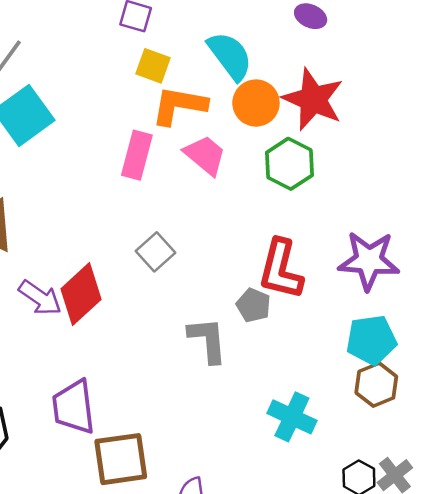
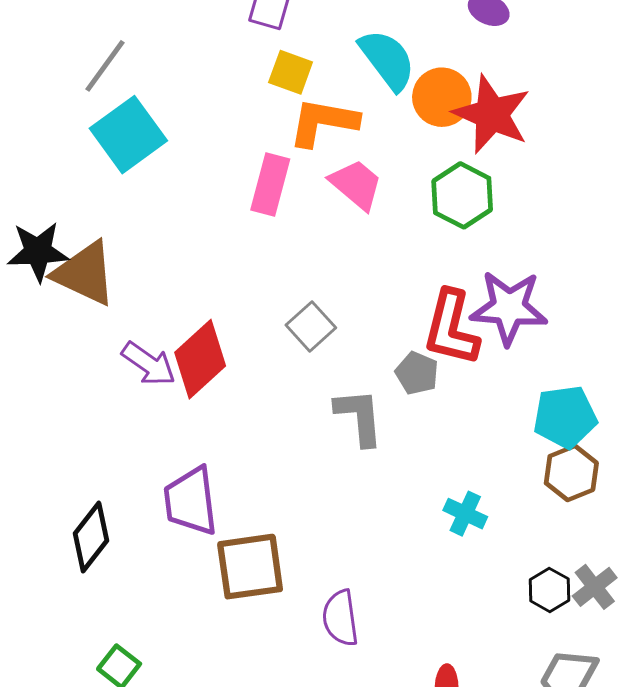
orange circle: (256, 103) -> (442, 97), moved
gray square: (155, 252) -> (311, 326), moved
purple star: (369, 261) -> (509, 308), moved
cyan cross: (292, 417) -> (465, 514), size x0.7

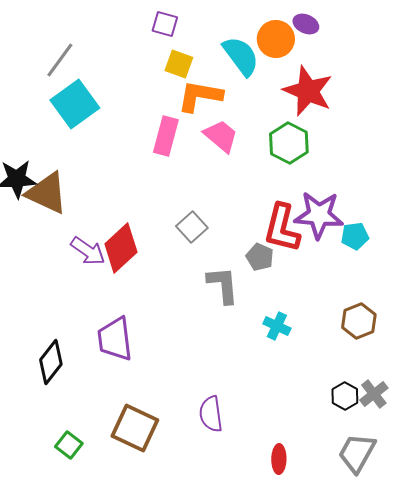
orange circle: (442, 97) -> (276, 39), moved
cyan pentagon: (565, 417) -> (355, 236), moved, size x0.7
cyan cross: (465, 514) -> (277, 326), moved
brown square: (250, 567) -> (135, 428), moved, turned 33

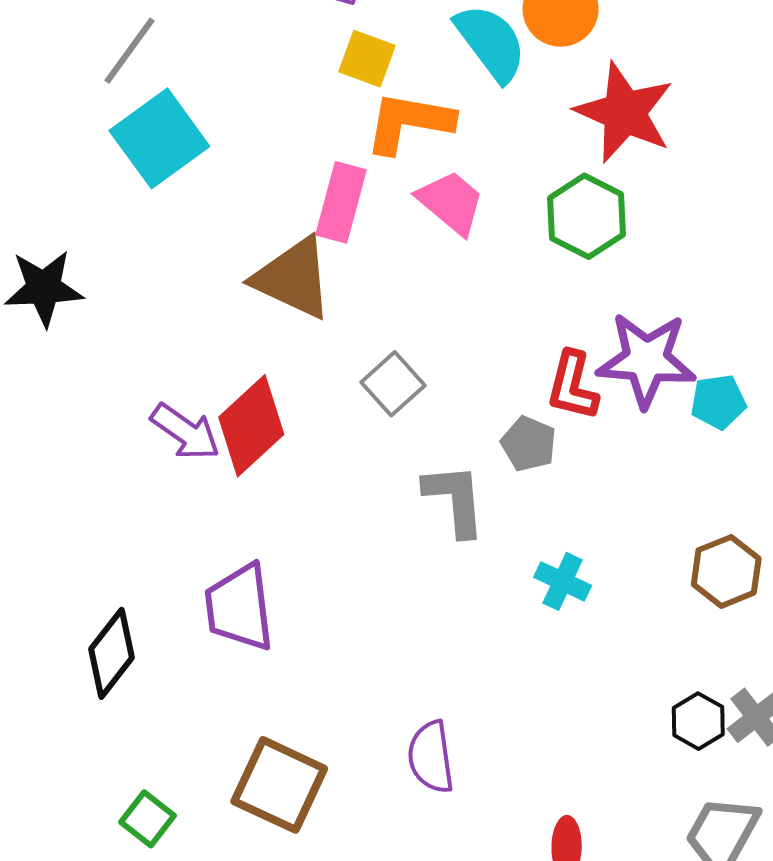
brown triangle: (47, 193) -> (293, 278), moved
red L-shape: (282, 228) -> (573, 386), size x0.7

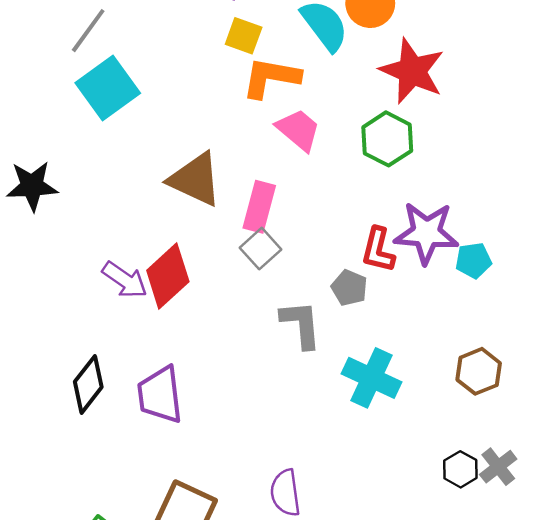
pink rectangle: (341, 202) -> (259, 207), moved
cyan cross: (563, 581) -> (372, 378), size x1.6
black diamond: (112, 653) -> (88, 384), moved

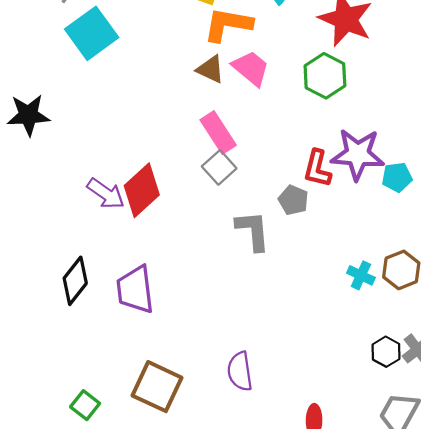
brown triangle: (195, 179) -> (210, 69), moved, size x0.6
pink rectangle: (259, 207) -> (218, 133), turned -48
cyan cross: (372, 378) -> (361, 275), moved, size x0.6

